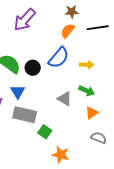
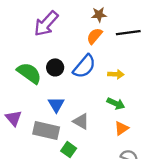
black circle: (33, 68) -> (55, 67), moved
blue triangle: (18, 92) -> (56, 105), moved
gray triangle: (65, 99) -> (81, 121), moved

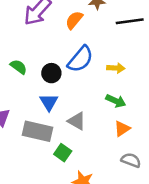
orange semicircle: (94, 36) -> (74, 20), moved
black circle: (55, 67) -> (51, 73), moved
green semicircle: (29, 73) -> (19, 67), size x0.6

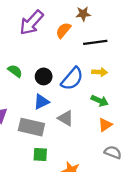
black line: (130, 21) -> (95, 42), moved
blue semicircle: (80, 59) -> (72, 79), moved
blue triangle: (49, 102) -> (41, 102), turned 35
green square: (63, 153) -> (40, 155), moved, turned -32

